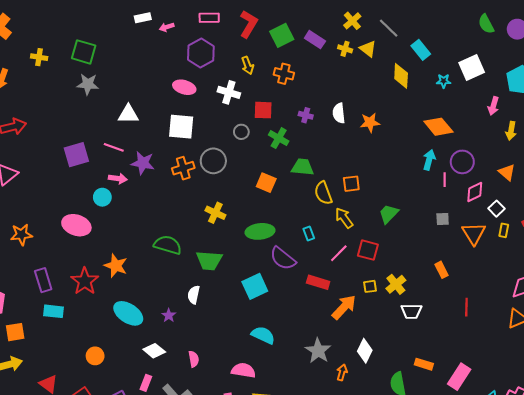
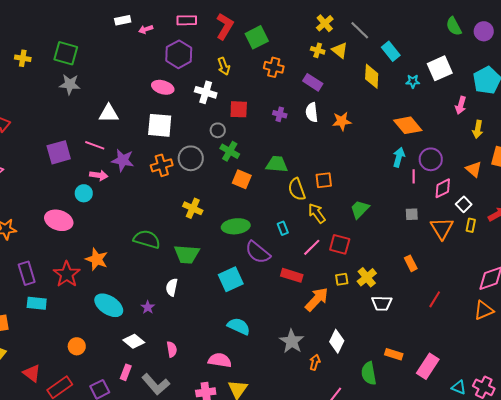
purple rectangle: (315, 40) -> (313, 82), moved
orange cross: (284, 74) -> (274, 67), moved
green cross: (279, 138) -> (230, 151), moved
red line: (466, 307) -> (435, 299), turned 30

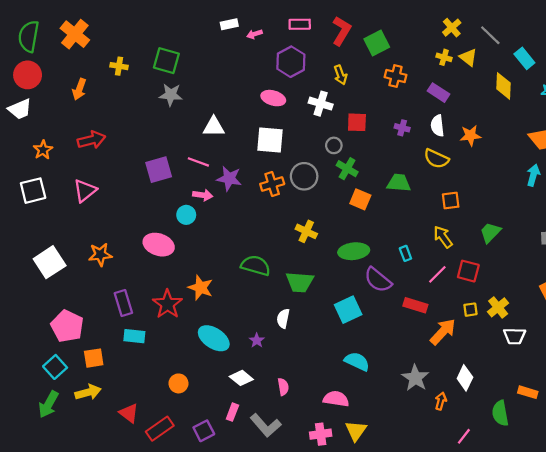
yellow semicircle: (297, 189) -> (436, 159), moved, turned -45

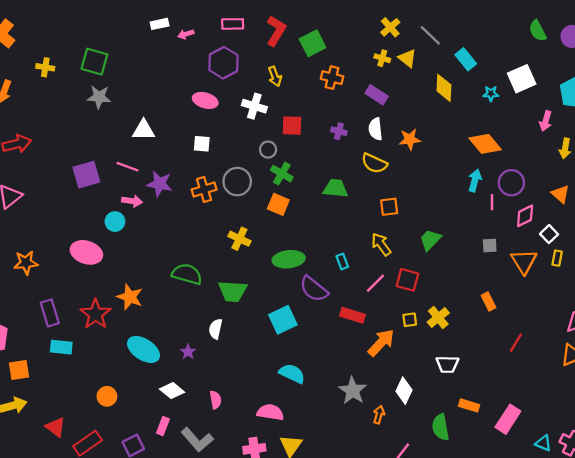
white square: (270, 140) -> (202, 144), size x0.6
orange square: (360, 199) -> (278, 204), moved
white trapezoid: (515, 336) -> (447, 364), moved

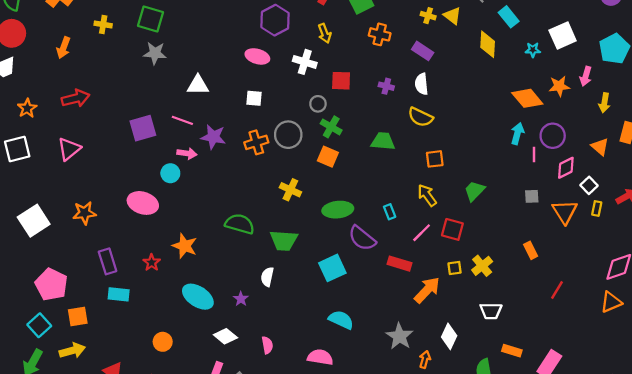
orange star: (410, 139) -> (559, 86), moved
red star: (96, 314) -> (152, 262), size x0.6

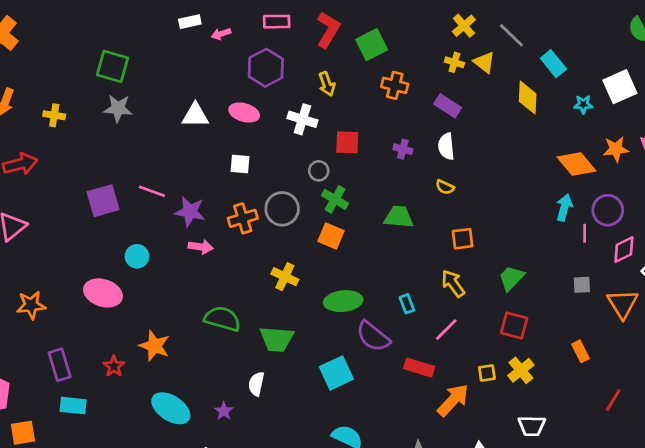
yellow cross: (103, 24) -> (54, 115), moved
white triangle: (198, 85) -> (195, 115), moved
yellow semicircle: (420, 117) -> (445, 187), size x0.6
pink arrow: (187, 153) -> (201, 247), moved
red square: (452, 229) -> (514, 326), moved

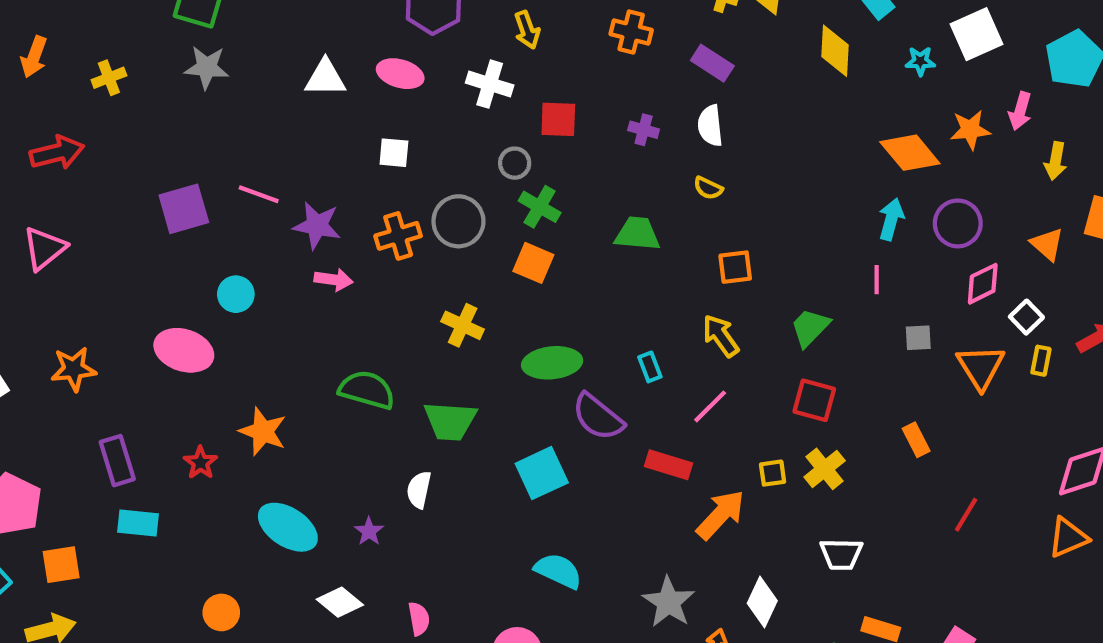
yellow cross: (54, 115) -> (109, 78), turned -30
pink line: (585, 233) -> (877, 280), moved

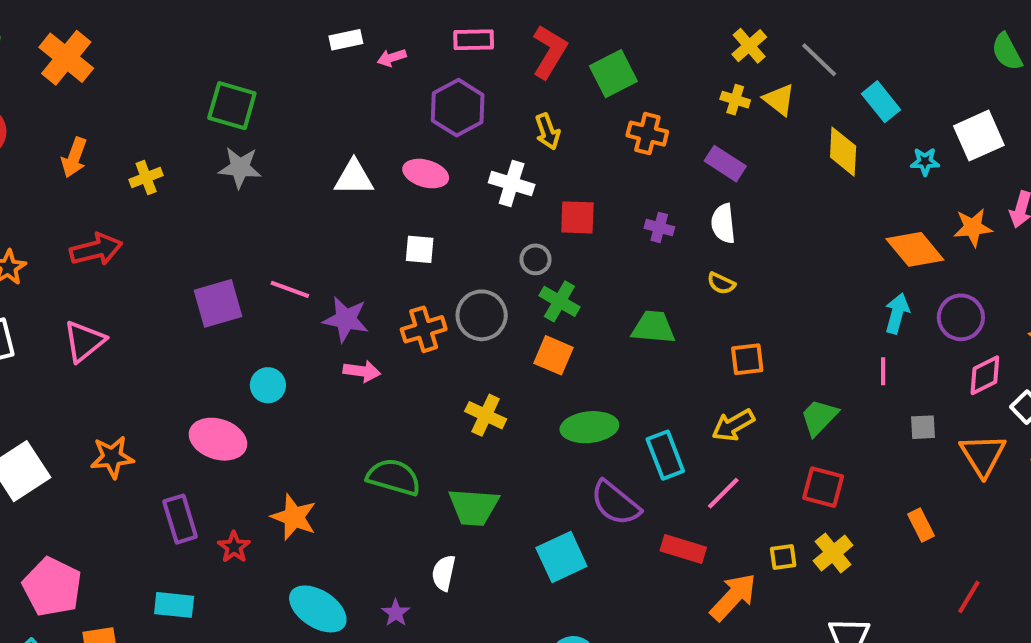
yellow arrow: (721, 336) -> (733, 425), turned -84
green ellipse: (552, 363) -> (589, 427), moved
cyan rectangle: (650, 367) -> (665, 455), size x1.6
purple rectangle: (117, 461) -> (180, 519), moved

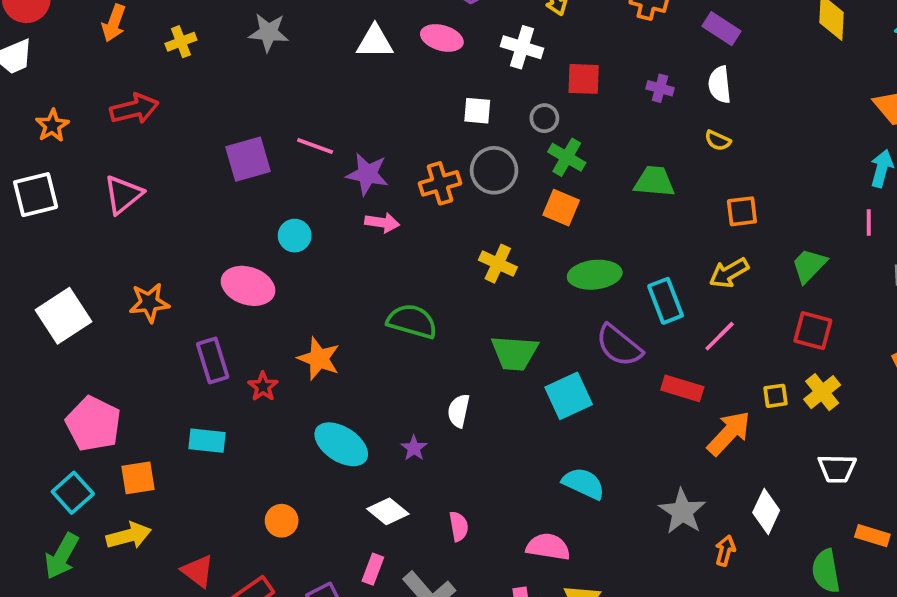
white square: (420, 249) -> (477, 111), moved
green trapezoid: (474, 507) -> (515, 353), moved

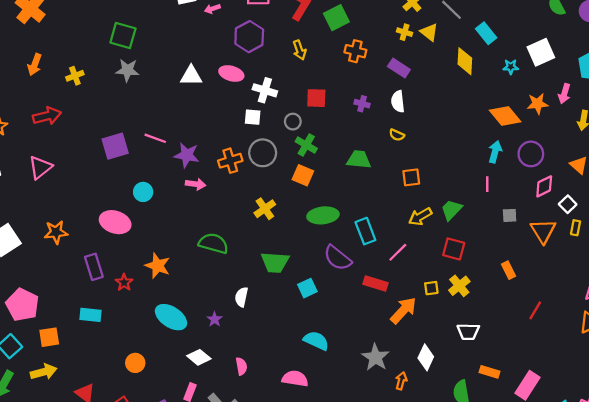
white cross: (522, 47) -> (265, 90), moved
yellow cross: (498, 264) -> (265, 209), turned 30
yellow arrow: (729, 273) -> (420, 217), moved
cyan square: (569, 396) -> (307, 288), size x0.7

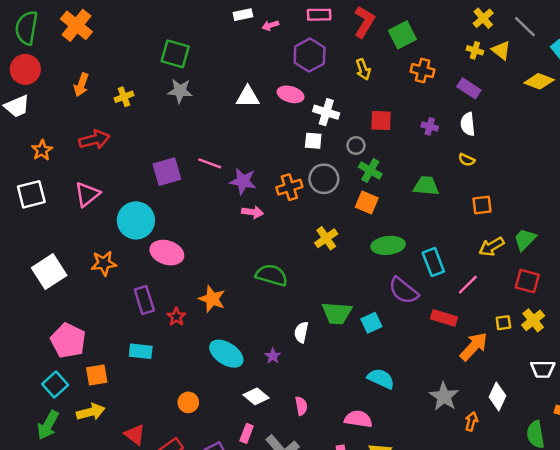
yellow diamond: (465, 61) -> (539, 81), turned -72
cyan circle: (143, 192) -> (136, 220), moved, size x1.8
green trapezoid: (275, 262) -> (337, 313), moved

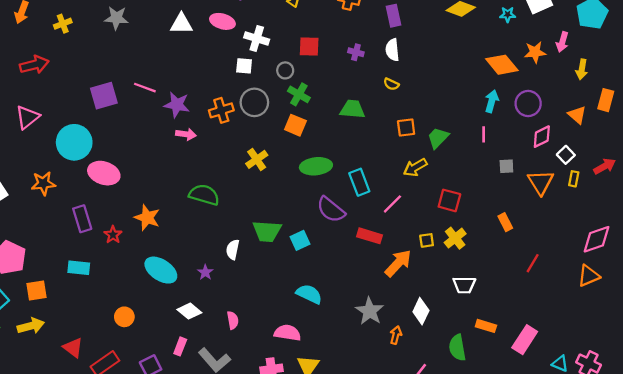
purple rectangle: (469, 88) -> (394, 16), turned 45
green trapezoid: (525, 239) -> (438, 138), moved

